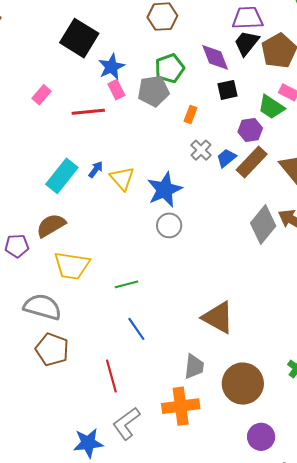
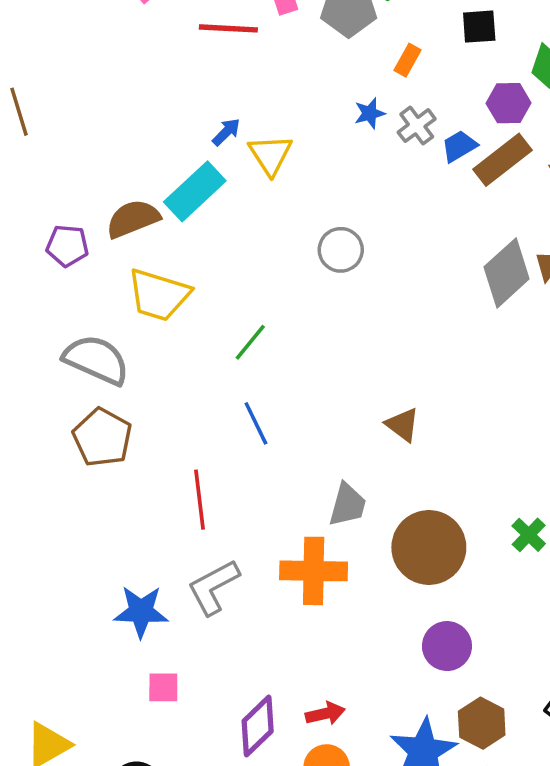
cyan rectangle: (62, 176) -> (195, 191), moved
blue star: (165, 190) -> (370, 113), moved, size x0.5
green line: (127, 284) -> (250, 342), turned -45
brown triangle: (218, 318) -> (403, 425), size x0.6

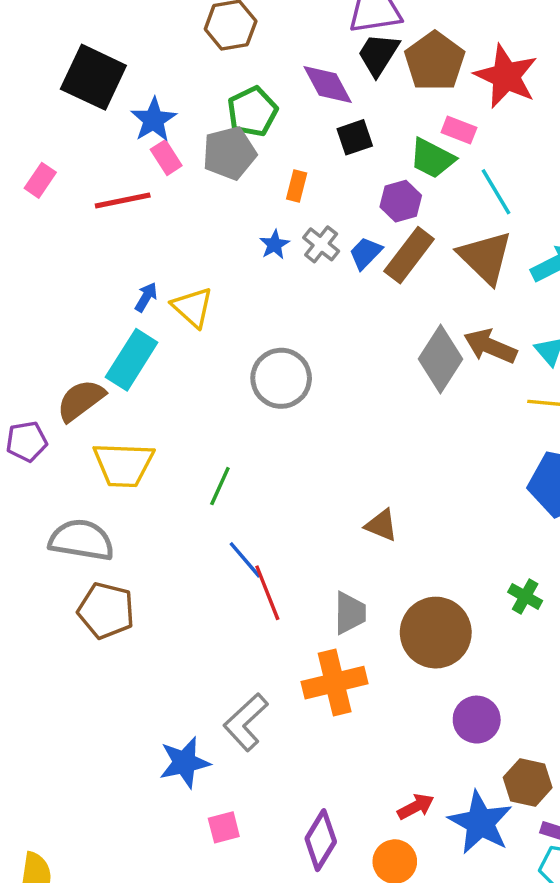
gray circle: (341, 250) -> (281, 378), size x1.4
red line: (199, 500) -> (267, 593), moved
red arrow: (325, 714) -> (416, 807), moved

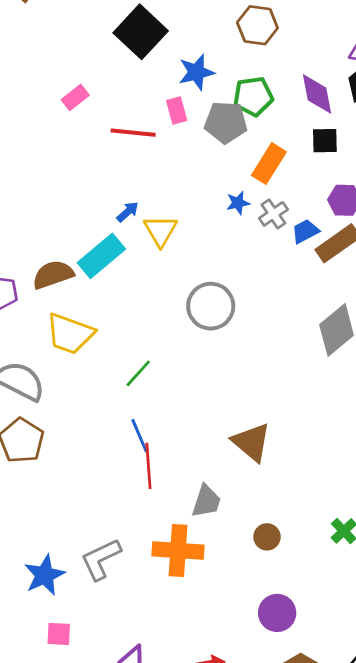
blue star: (154, 120) -> (196, 72), moved
orange rectangle: (297, 186) -> (269, 164), size x1.6
brown triangle: (381, 525) -> (251, 442), size x1.5
brown circle: (436, 633) -> (267, 537), size x0.5
blue star: (185, 763) -> (45, 575), turned -30

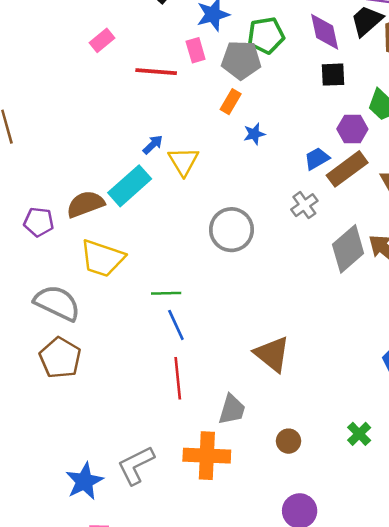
orange rectangle: (269, 164) -> (231, 102), moved, size x0.7
gray cross: (273, 214) -> (304, 205), moved
green line: (138, 373) -> (166, 293), turned 48
blue line: (139, 436) -> (176, 325), moved

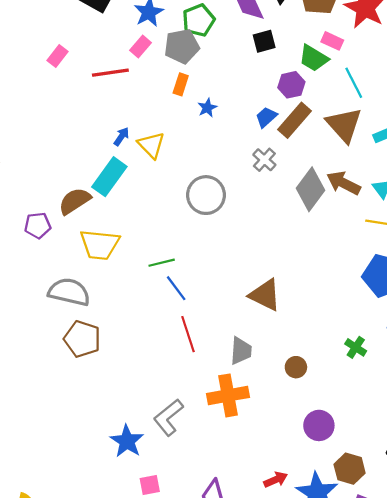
pink rectangle: (196, 50) -> (140, 47), turned 70

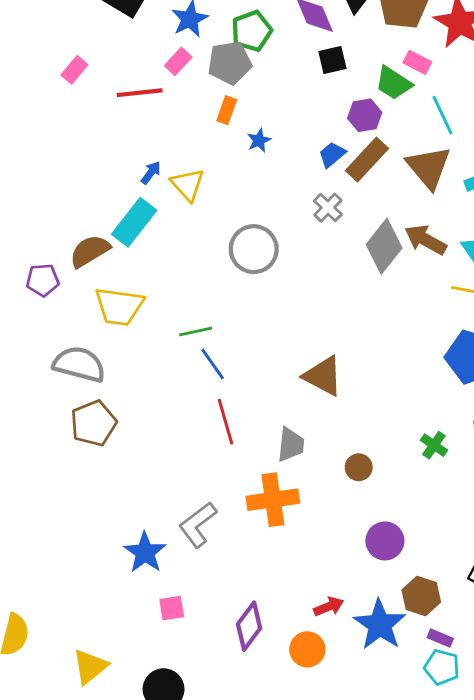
brown pentagon: (82, 339) -> (94, 423), turned 30

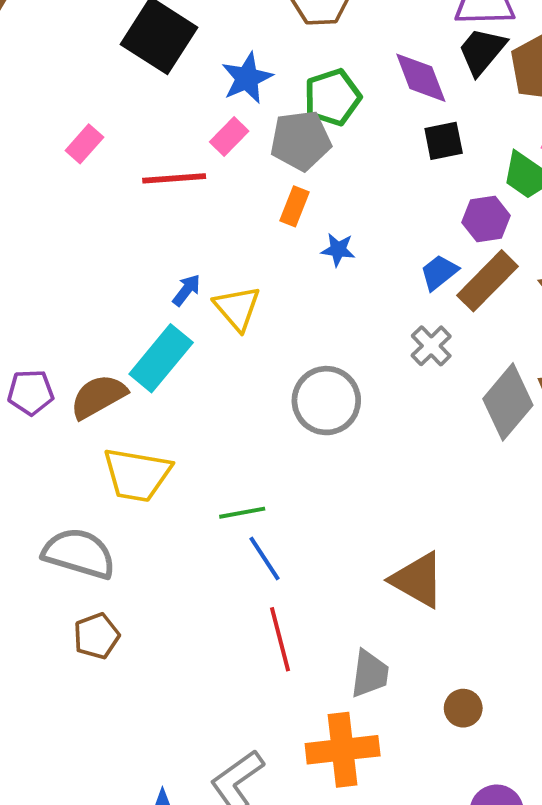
blue star: (259, 140) -> (338, 250), turned 30
purple pentagon: (43, 280) -> (31, 392), moved
brown pentagon: (94, 423) -> (96, 636), size x0.7

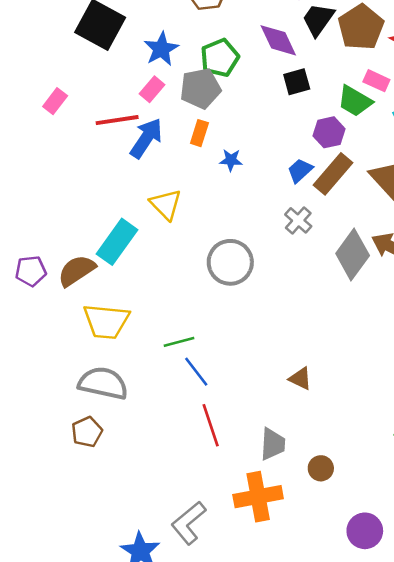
blue arrow: (186, 290) -> (146, 138), moved, size x1.8
gray semicircle: (79, 553) -> (103, 383), moved
brown triangle: (418, 580) -> (300, 379), size x0.6
brown circle: (463, 708) -> (321, 468), moved

